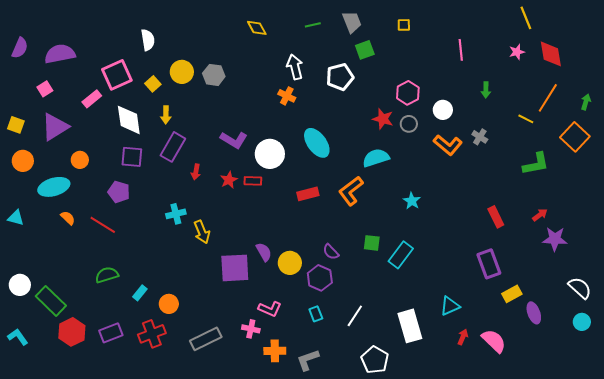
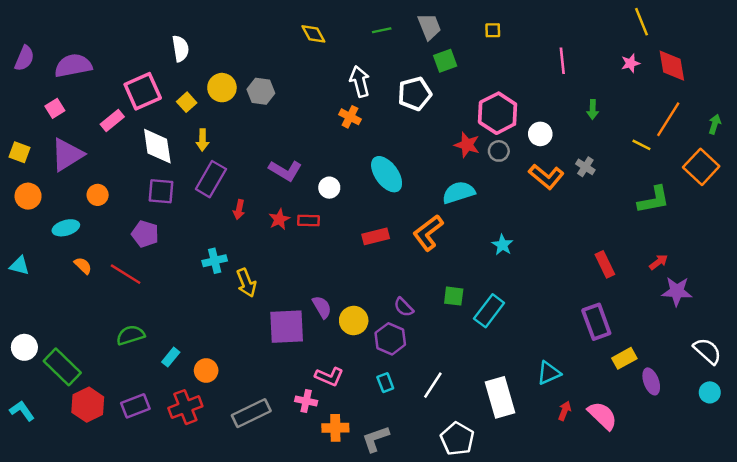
pink hexagon: (408, 93) -> (498, 113), size x1.4
white circle: (270, 154) -> (329, 188), size x0.6
cyan ellipse: (54, 187) -> (66, 228), size x0.7

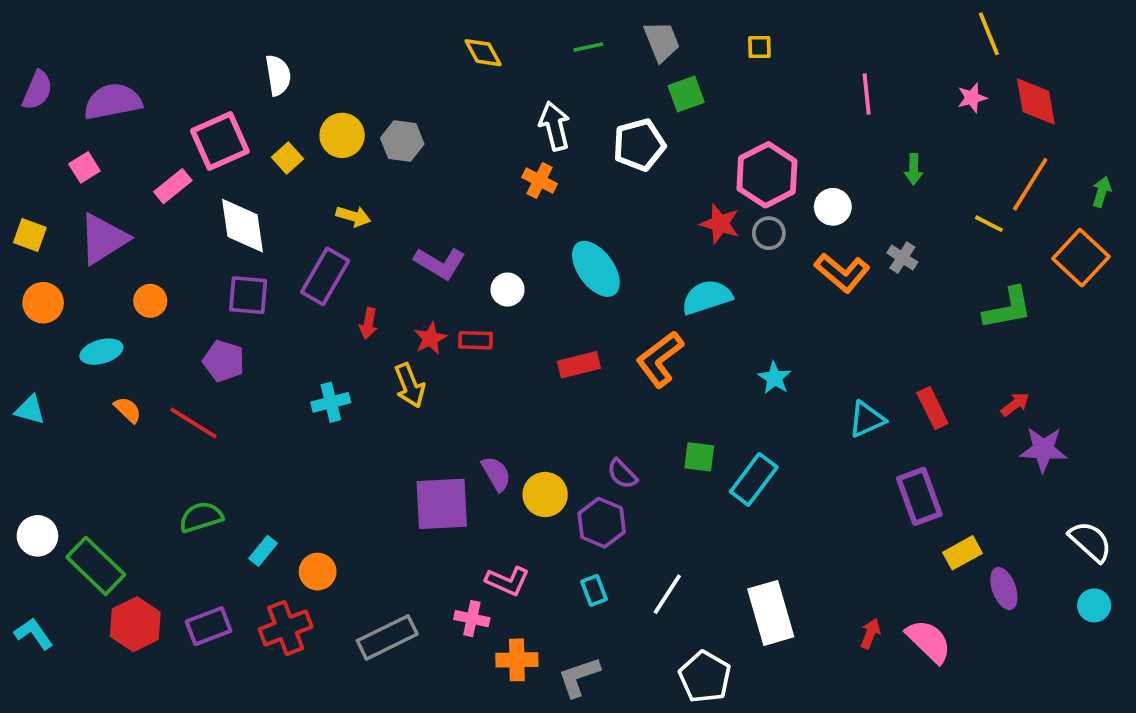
yellow arrow: (202, 140) -> (353, 216), moved, turned -75
yellow arrow: (246, 283) -> (410, 385), moved
cyan triangle: (549, 373) -> (867, 419), moved

